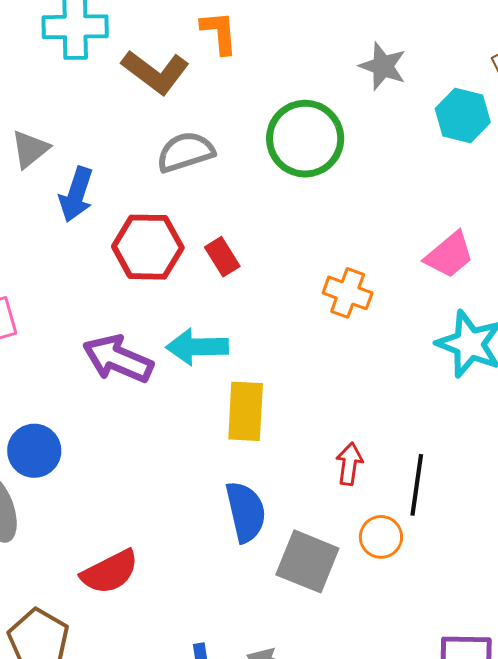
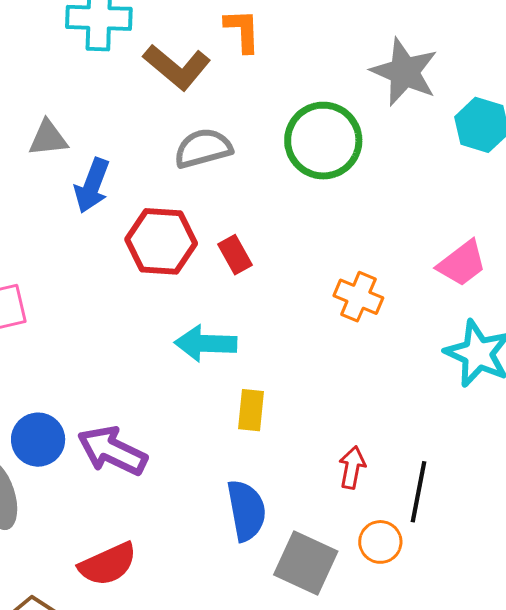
gray star: (383, 66) -> (404, 72), size x1.4
gray triangle: (30, 149) -> (48, 138), turned 30
purple arrow: (118, 359) -> (112, 451), moved
yellow rectangle: (246, 411) -> (251, 410), size x0.7

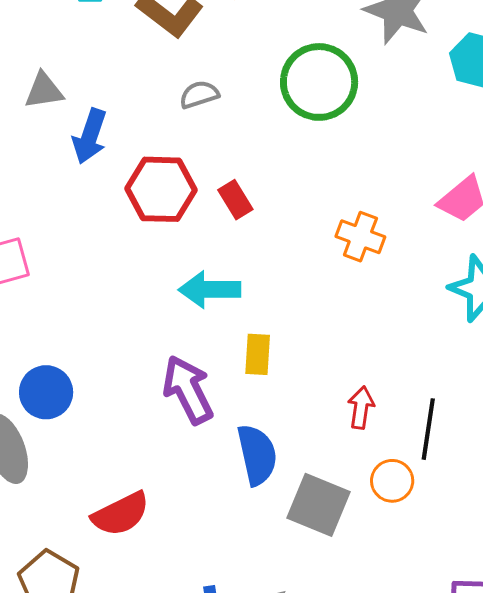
gray semicircle: (203, 148) -> (199, 95), size x0.7
purple arrow: (112, 451) -> (188, 390), moved, turned 40

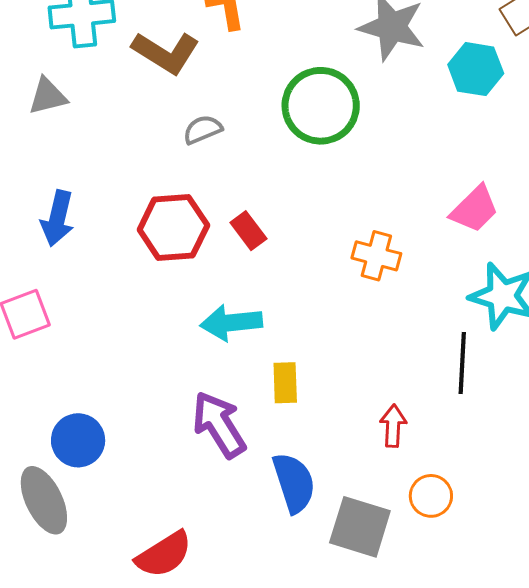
gray triangle: (44, 91) -> (48, 96), moved
blue arrow: (90, 136) -> (57, 218), moved
black line: (428, 429) -> (462, 363), moved

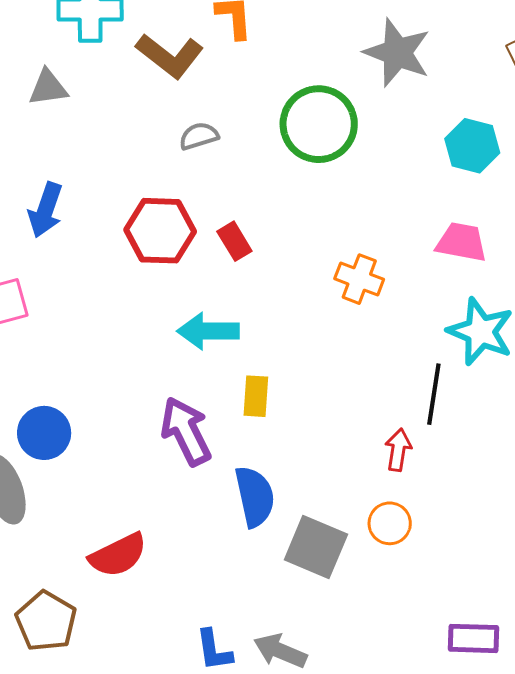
cyan hexagon: (476, 69) -> (472, 146), moved
pink trapezoid: (474, 209) -> (461, 242), turned -130
red arrow: (393, 426) -> (398, 450), moved

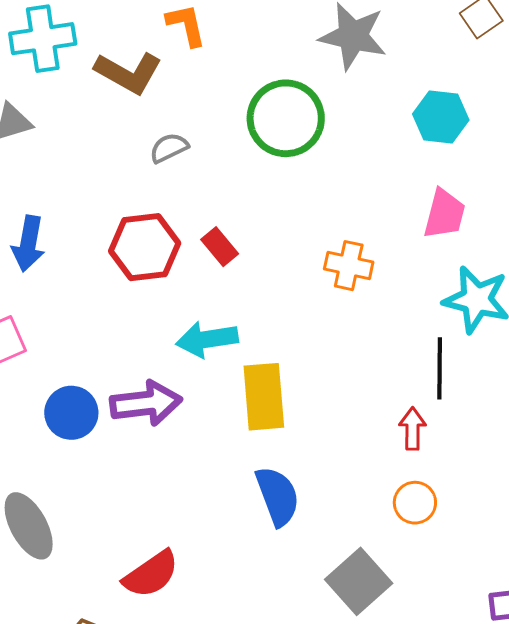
pink trapezoid: (461, 242) -> (444, 214), turned 102
yellow rectangle: (256, 396) -> (264, 397), size x1.6
purple arrow: (186, 431) -> (146, 403), moved, turned 118
blue circle: (44, 433) -> (71, 413), moved
gray square: (316, 547) -> (359, 581), moved, turned 34

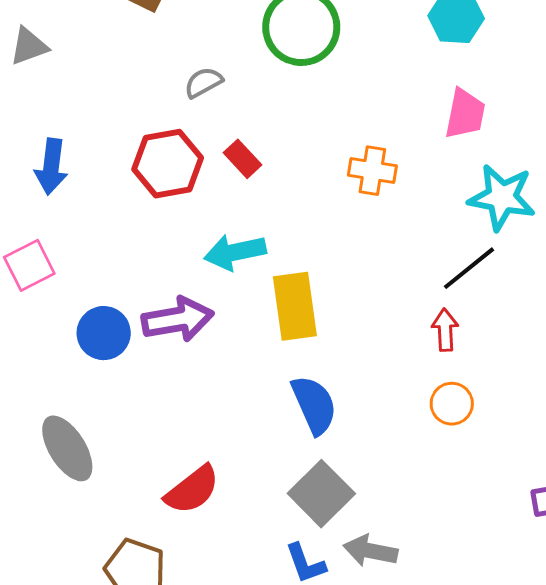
gray semicircle: (169, 148) -> (203, 82), moved
black line: (440, 368) -> (469, 268), turned 54
gray square: (359, 581) -> (321, 494), moved

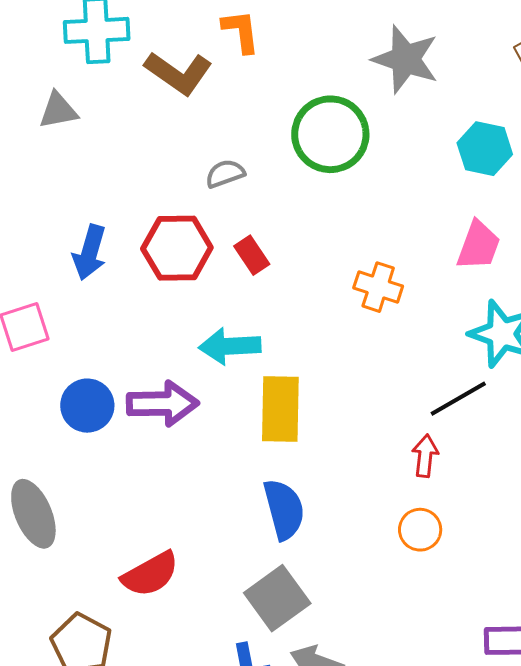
blue arrow: (51, 167) -> (90, 252), moved

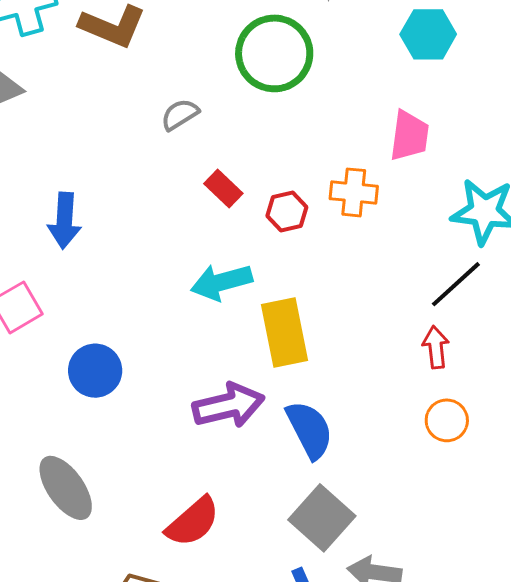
pink trapezoid: (479, 245) -> (409, 136), moved
red hexagon: (177, 248) -> (287, 211), moved, size x0.6
purple arrow: (163, 404) -> (228, 405), moved

